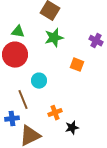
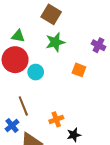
cyan circle: (39, 81) -> (36, 72), moved
blue cross: (12, 119) -> (12, 126), turned -32

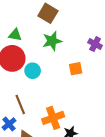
orange square: (79, 70) -> (76, 69), turned -32
orange cross: (56, 119) -> (53, 118), size x1.5

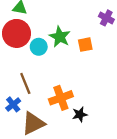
green star: (52, 41) -> (60, 37), moved, turned -30

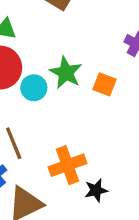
orange square: (85, 45) -> (104, 84), turned 32

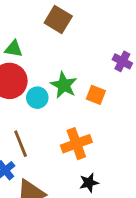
orange cross: (67, 165) -> (76, 144), moved

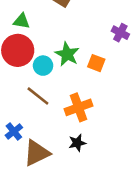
brown line: (21, 144) -> (38, 96), moved, turned -30
black star: (89, 183) -> (77, 143), moved

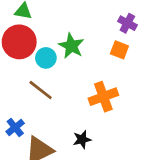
orange square: (96, 63) -> (119, 50), moved
orange cross: (79, 107) -> (103, 97), moved

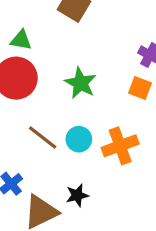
cyan circle: (46, 58) -> (79, 139), moved
black star: (82, 139) -> (77, 195), moved

